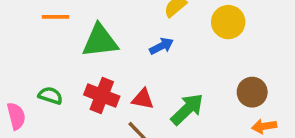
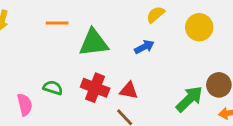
green arrow: (187, 109) -> (189, 99), moved

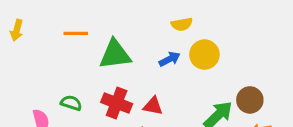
yellow semicircle: (156, 15) -> (182, 24), turned -150
yellow circle: (199, 27) -> (204, 55), moved

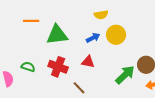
red triangle: (153, 106) -> (88, 62), moved

